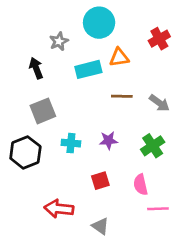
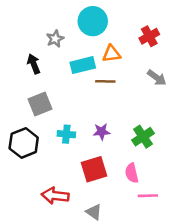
brown line: (122, 96) -> (105, 81), moved
gray arrow: (159, 103) -> (157, 78), moved
red square: (100, 181) -> (94, 169), size x1.5

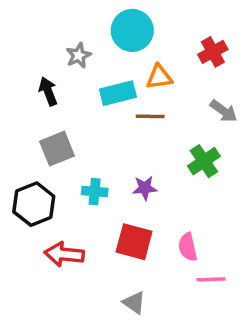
green cross: (143, 137) -> (204, 161), moved
red square: (94, 169) -> (134, 242), turned 32
red arrow: (55, 196) -> (64, 254), moved

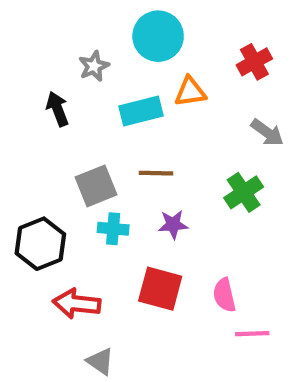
brown line: (150, 116) -> (156, 173), moved
gray square: (57, 149) -> (96, 186), moved
gray triangle: (134, 303) -> (100, 361), moved

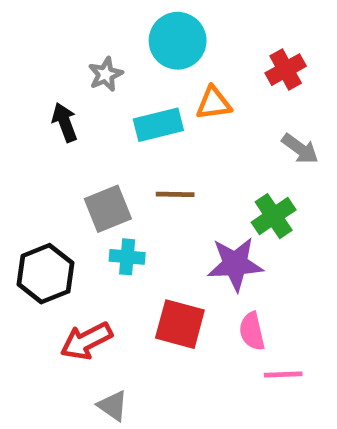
purple star: (173, 224) -> (235, 264), moved, size x1.6
red arrow: (77, 304) -> (86, 341), turned -33

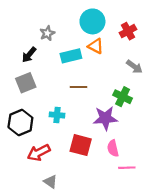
cyan circle: (178, 41) -> (92, 21), moved
orange triangle: (214, 103) -> (96, 46), turned 35
black arrow: (65, 122) -> (29, 55), turned -119
gray square: (108, 209) -> (26, 83), moved
green cross: (274, 216) -> (123, 97), turned -30

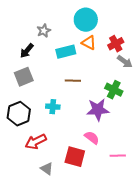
red cross: (128, 31) -> (116, 44), moved
red square: (81, 145) -> (75, 157), moved
pink semicircle: (113, 148) -> (92, 138), moved, turned 140

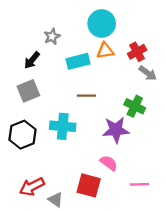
orange triangle: (89, 43) -> (105, 51), turned -35
cyan cross: (53, 107) -> (63, 126), size x1.5
red arrow: (36, 142) -> (32, 187), moved

